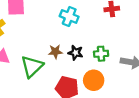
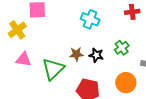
green cross: (101, 54) -> (122, 48), moved, turned -32
orange circle: (94, 80) -> (126, 83), moved

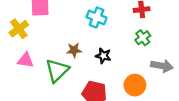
green cross: (122, 48) -> (143, 38), moved
brown star: (76, 54) -> (74, 50), moved

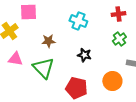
brown star: (74, 50) -> (48, 41), moved
green triangle: (57, 70) -> (43, 68), turned -30

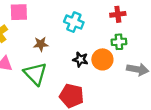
green cross: (119, 39) -> (119, 42), turned 32
orange circle: (112, 81) -> (102, 59), moved

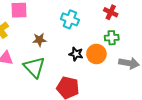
red cross: (118, 14) -> (111, 12), turned 32

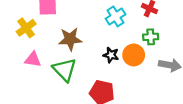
cyan cross: (70, 19) -> (116, 16), moved, turned 36
brown star: (39, 40) -> (70, 39), size x1.5

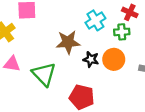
green cross: (151, 37) -> (122, 32), moved
brown star: (70, 39) -> (68, 42), moved

